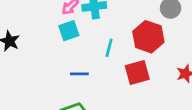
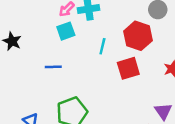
blue line: (79, 74) -> (53, 67), moved

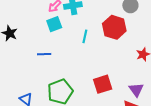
red square: (128, 68) -> (103, 84), moved

